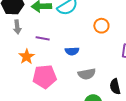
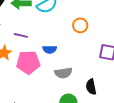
pink pentagon: (45, 77) -> (28, 62), moved

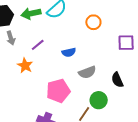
purple line: (21, 35) -> (38, 45), turned -40
pink pentagon: (28, 62) -> (58, 91), moved

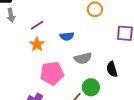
orange star: (25, 66) -> (37, 44), moved

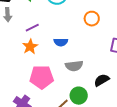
black semicircle: (112, 69) -> (102, 80), turned 70

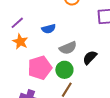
black semicircle: (102, 80) -> (90, 58), moved
green circle: (79, 96) -> (64, 70), moved

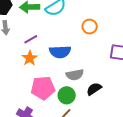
blue semicircle: (49, 29) -> (60, 52), size x1.5

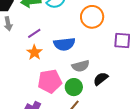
orange circle: (90, 27) -> (92, 17), size x1.5

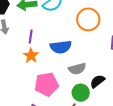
purple line: (34, 33) -> (31, 37), turned -48
green circle: (74, 87) -> (81, 93), moved

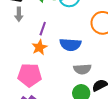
pink pentagon: (46, 84) -> (30, 75), moved

